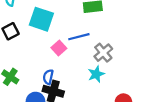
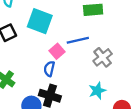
cyan star: (96, 74) -> (97, 91), moved
blue semicircle: (48, 77) -> (49, 69), moved

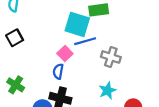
cyan square: (40, 21) -> (77, 24), moved
gray cross: (103, 57) -> (111, 57), turned -30

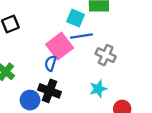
cyan square: (77, 24) -> (76, 18), size x0.7
pink square: (65, 54) -> (60, 46), size x1.6

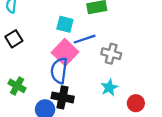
cyan square: (76, 18) -> (65, 24), moved
blue semicircle: (51, 63) -> (59, 71), size x1.6

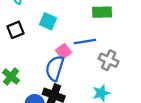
cyan square: (65, 24) -> (48, 21), moved
pink square: (65, 52) -> (64, 51), size x0.6

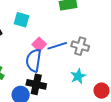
blue line: (85, 42) -> (57, 46), moved

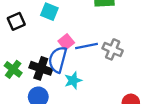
cyan star: (78, 76) -> (73, 80), moved
black cross: (36, 84) -> (41, 68), moved

